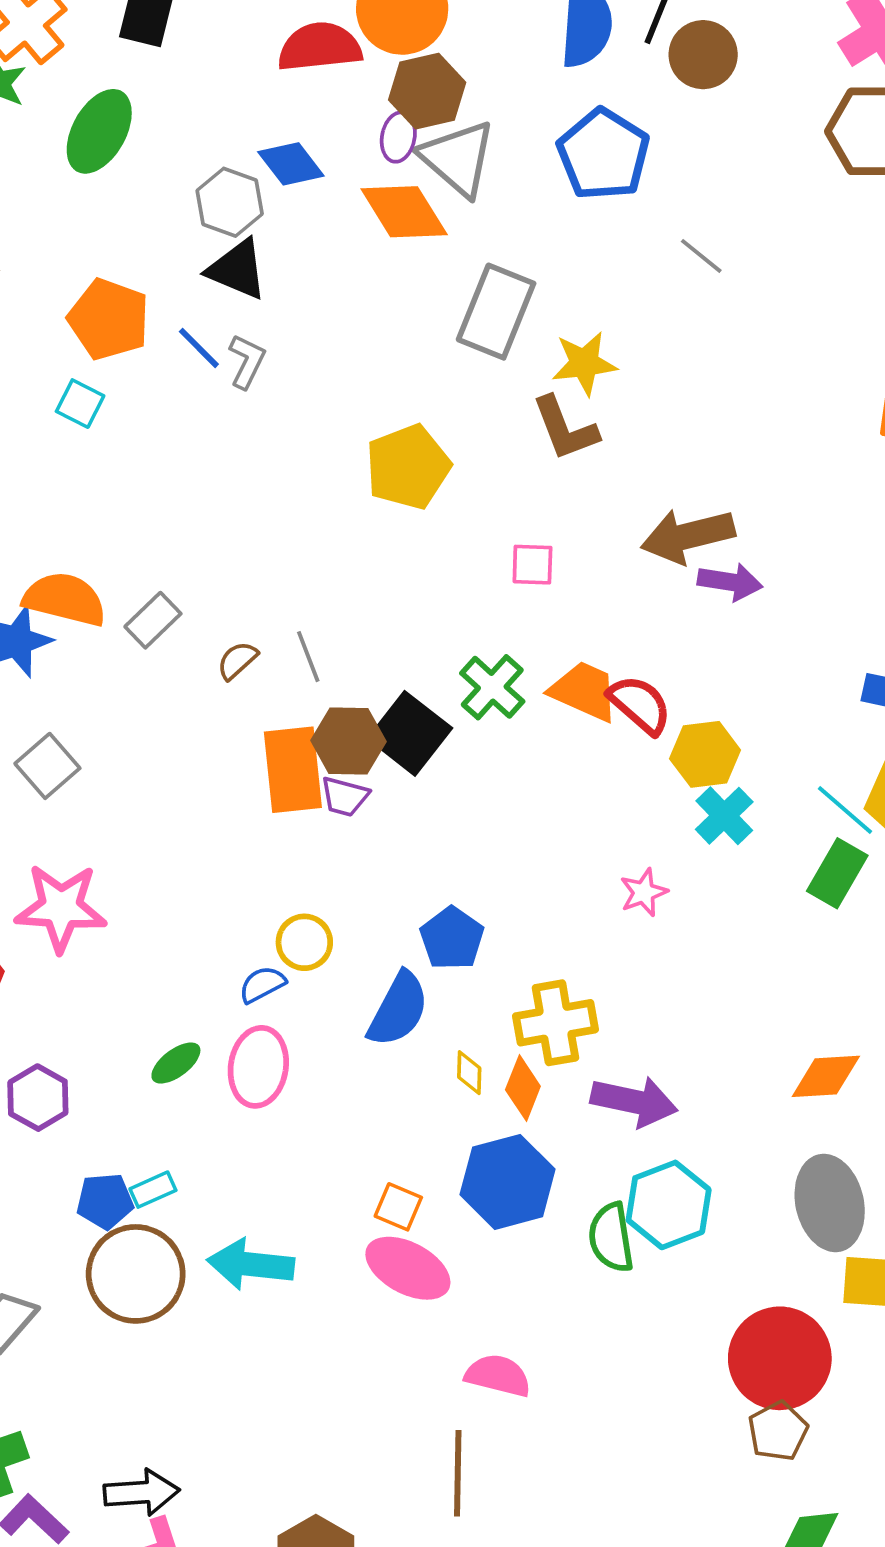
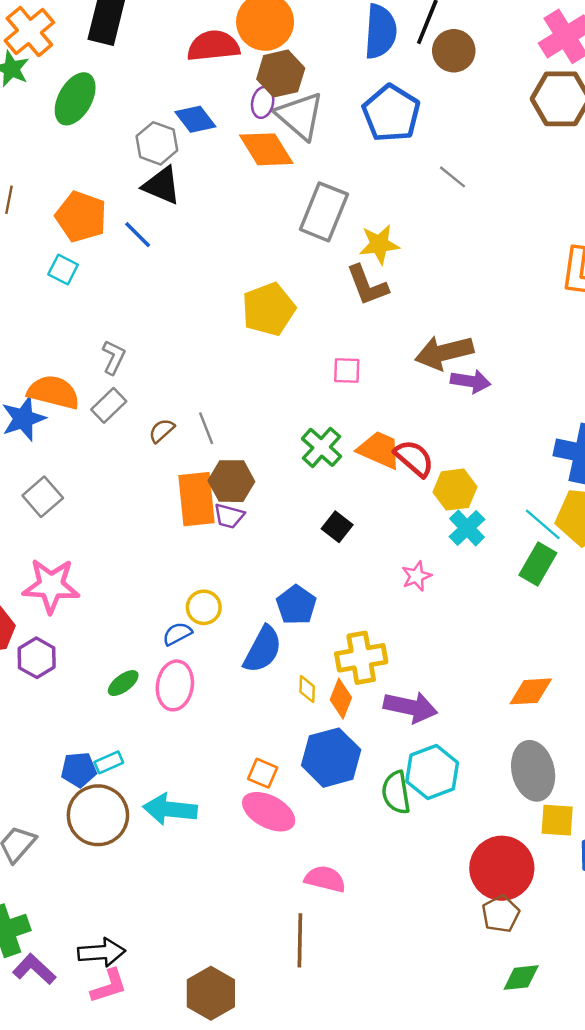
gray L-shape: (247, 361) -> (114, 357), moved
black square: (410, 733) -> (337, 527), moved, size x0.6
purple hexagon: (38, 1098) -> (37, 658), moved

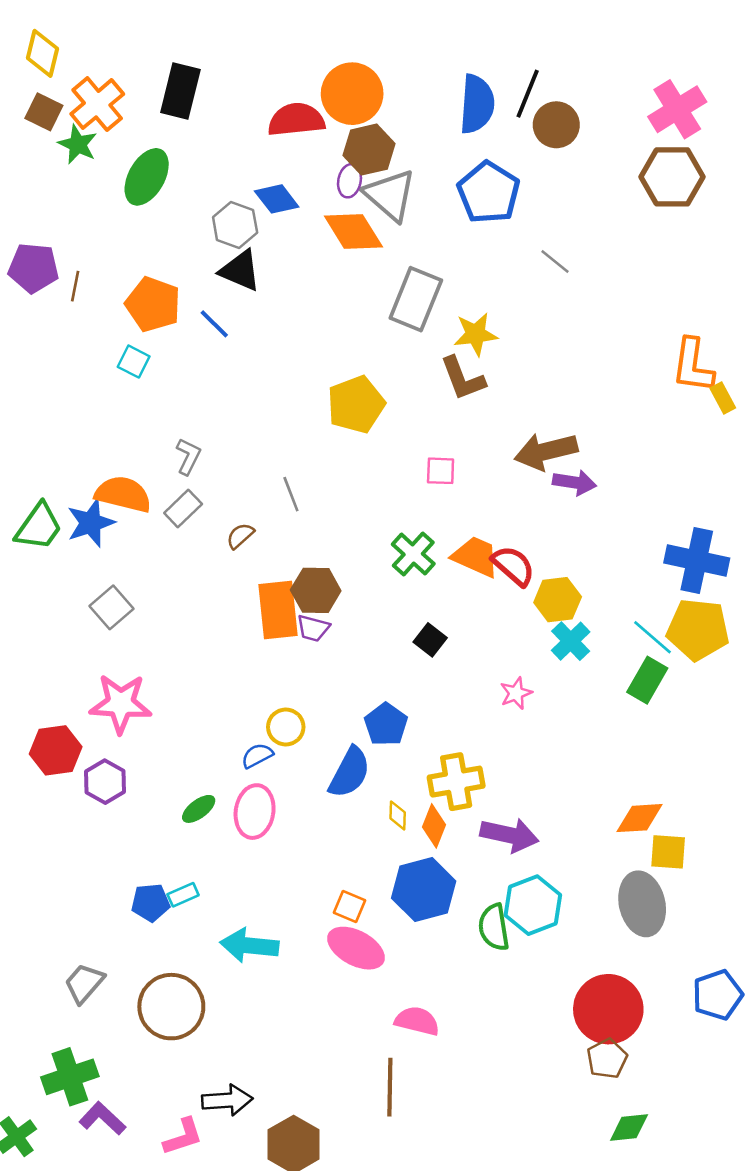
gray line: (206, 428) -> (291, 494), moved
brown circle: (98, 815) -> (171, 1007), moved
yellow square: (557, 820) -> (668, 852), moved
black arrow: (102, 952) -> (227, 1100), moved

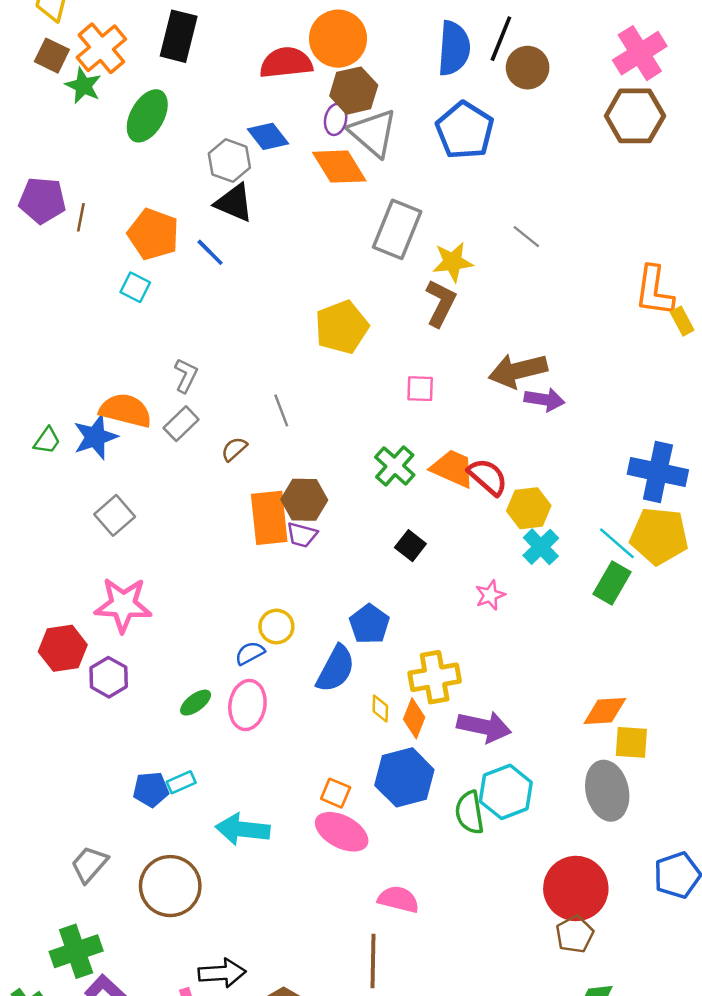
gray line: (555, 261) -> (526, 237), moved
brown L-shape: (463, 378) -> (441, 303), turned -132
green trapezoid: (39, 527) -> (47, 441), size x0.6

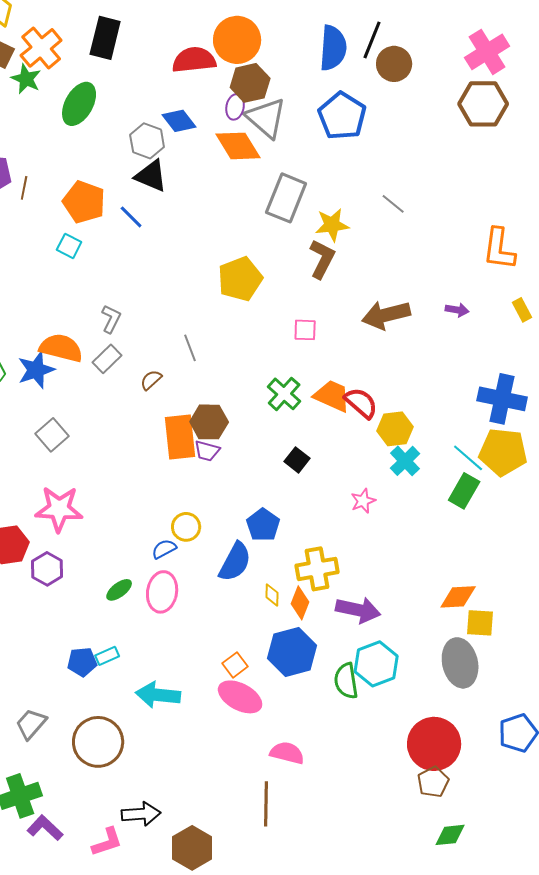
yellow rectangle: (682, 321) -> (522, 310), moved
purple arrow: (544, 400) -> (457, 310), moved, size x0.7
orange square: (336, 793) -> (235, 665), turned 30

